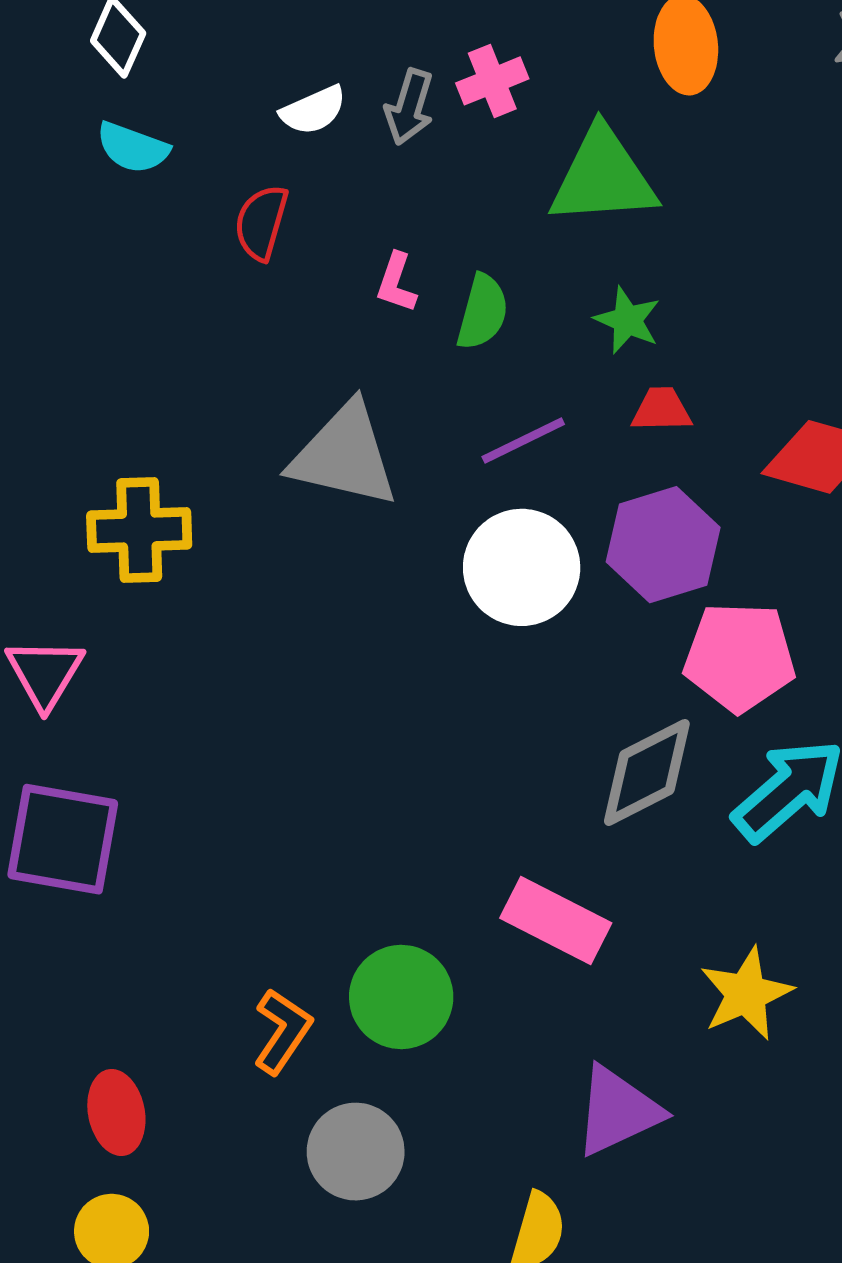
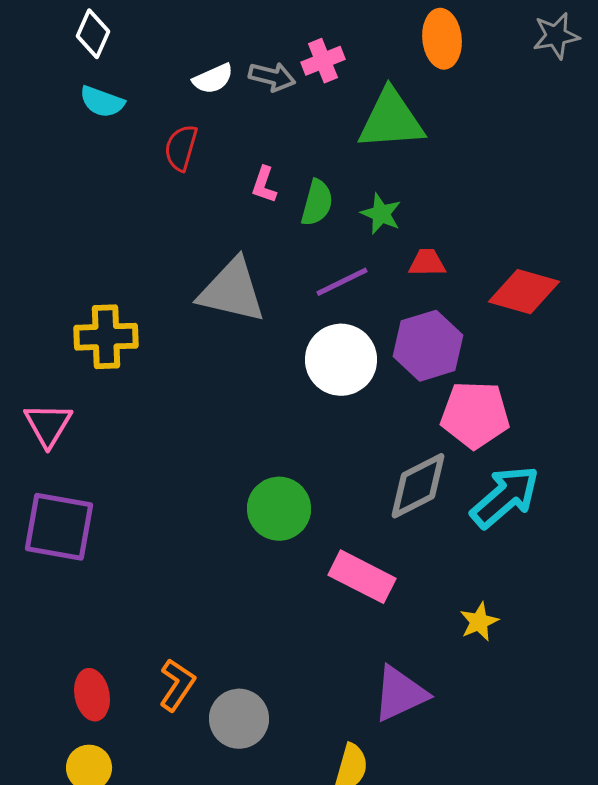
gray arrow: (409, 107) -> (272, 77), turned -93
green star: (627, 320) -> (381, 214), moved
yellow star: (746, 994) -> (479, 622), size x0.7
green circle: (401, 997) -> (279, 509), moved
orange L-shape: (282, 1031) -> (177, 685), moved

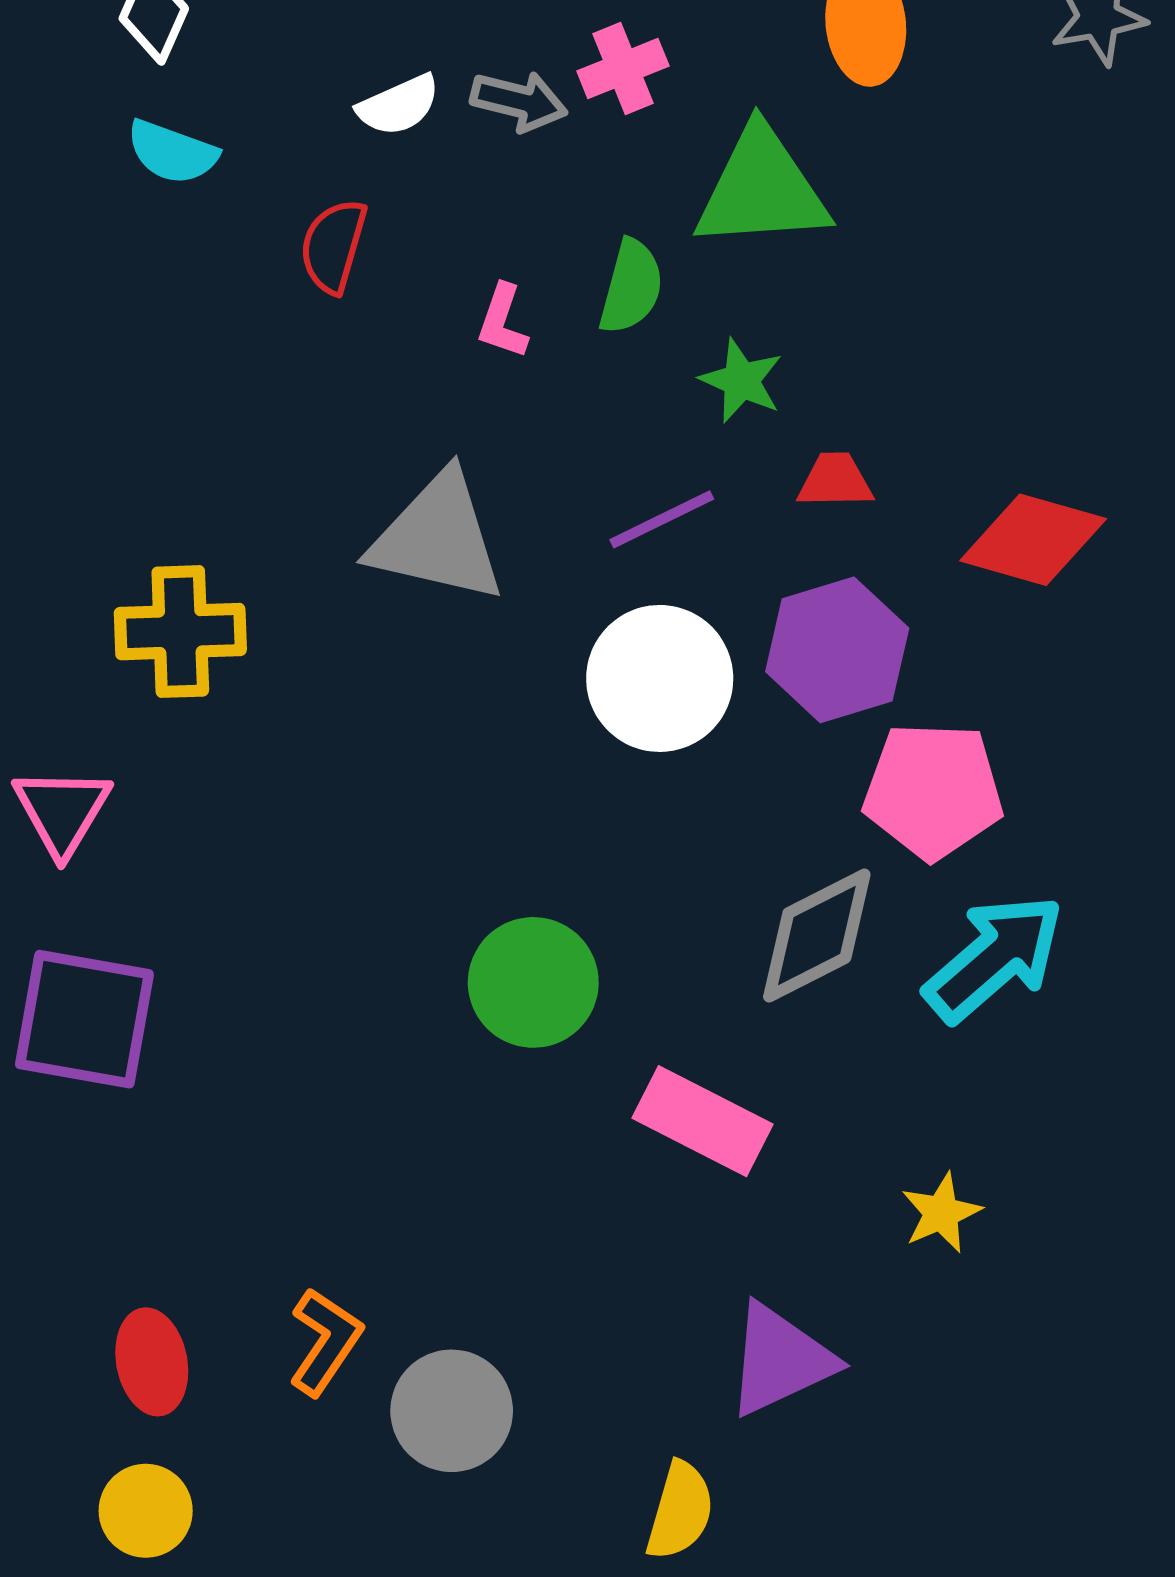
green semicircle: (317, 203) -> (631, 287), moved

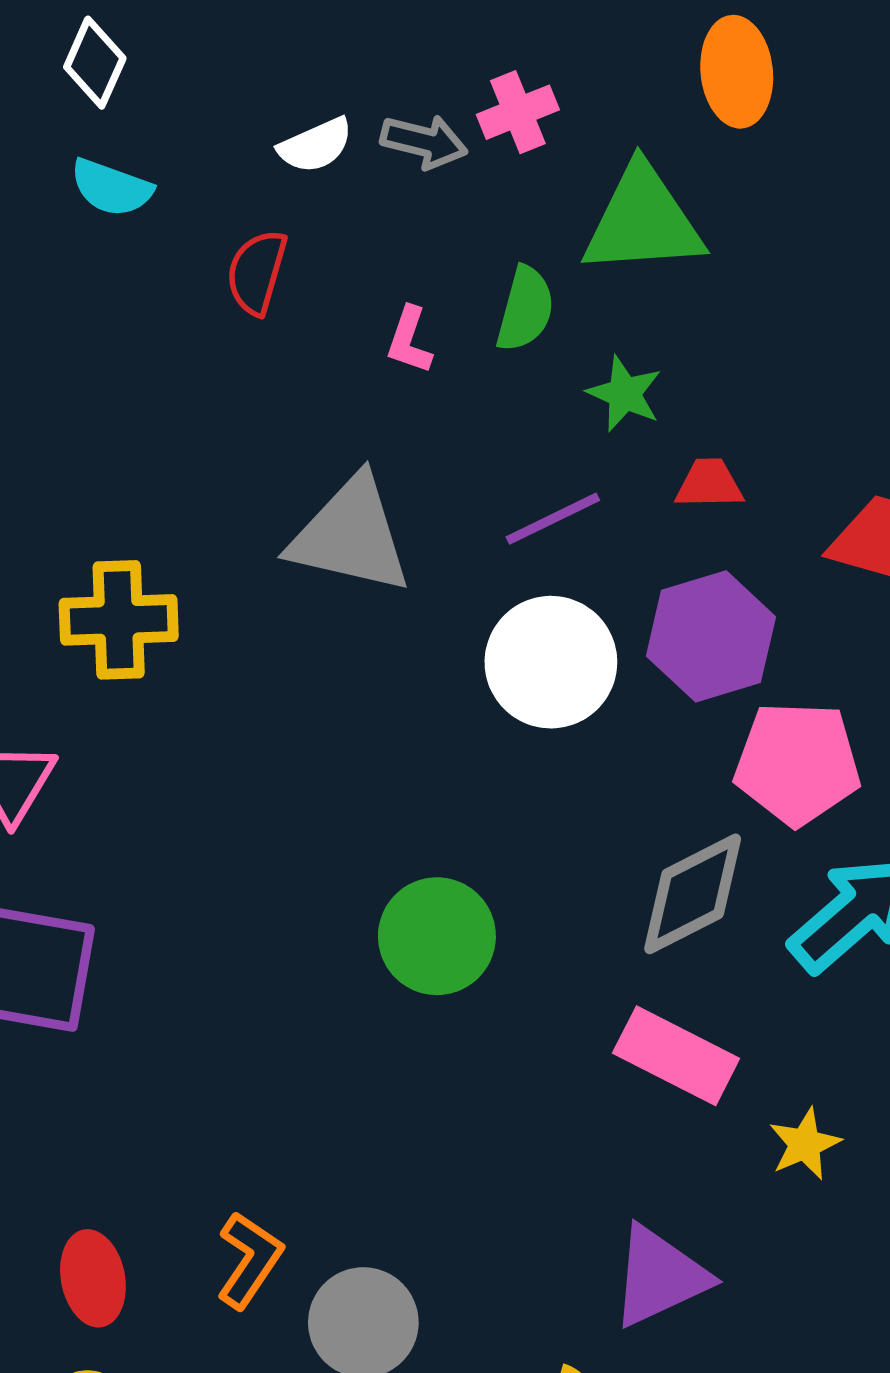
pink rectangle: (703, 1121) -> (676, 1056), moved

